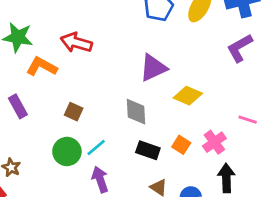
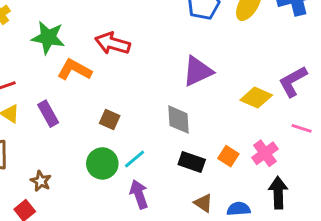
purple L-shape: (240, 48) -> (293, 81), moved
yellow diamond: (188, 96) -> (256, 98), moved

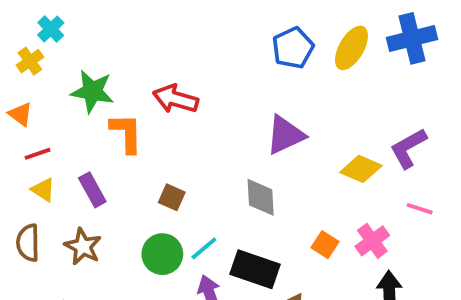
orange L-shape: (74, 70) -> (126, 133), turned 60
black rectangle: (192, 162) -> (255, 269), moved, size x1.4
brown star: (41, 181) -> (83, 247), moved, size x1.4

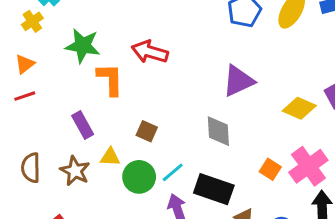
orange triangle: (20, 114) -> (25, 64), turned 45
red line: (37, 154) -> (25, 96), moved
yellow triangle: (43, 190) -> (110, 157), moved, turned -30
pink cross: (372, 241) -> (308, 166), size x1.4

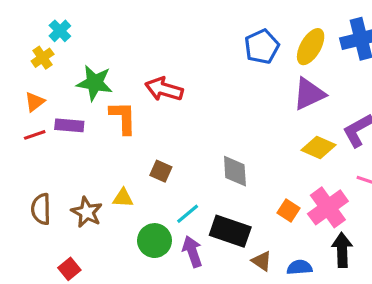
purple triangle: (238, 81) -> (309, 94), moved
purple rectangle: (83, 125) -> (69, 125), moved, turned -56
green circle: (139, 177) -> (154, 241), moved

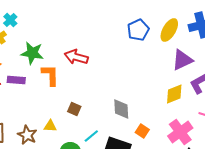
purple triangle: (309, 94) -> (182, 60), moved
yellow diamond: (318, 148) -> (174, 94), turned -45
orange square: (289, 211) -> (142, 131), moved

